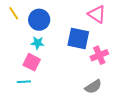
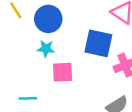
pink square: (32, 62) -> (63, 72), moved, turned -30

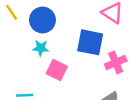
pink square: (63, 72) -> (57, 70), turned 30

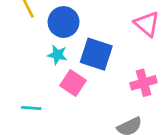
blue square: (90, 42) -> (96, 54), moved

